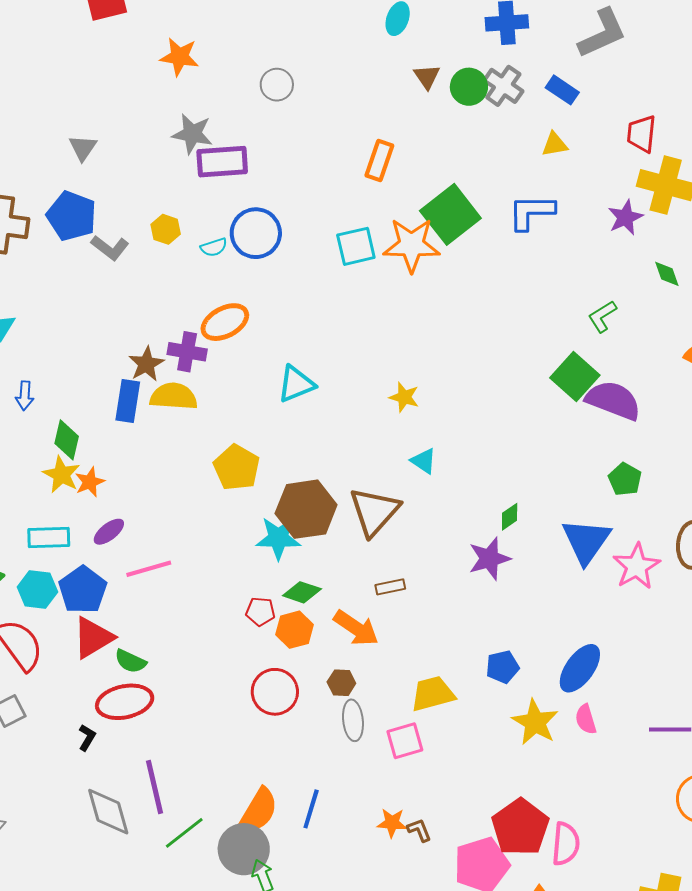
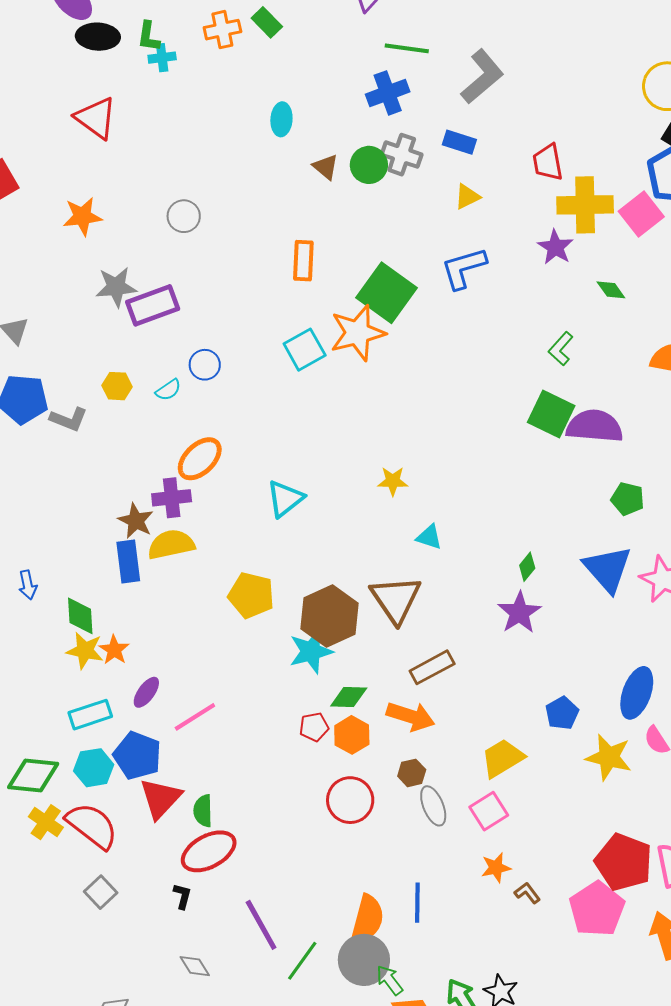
blue circle: (256, 233) -> (205, 365), size x0.6
brown rectangle: (390, 587) -> (432, 667), size x1.5
green semicircle: (130, 661) -> (203, 811), turned 80
gray diamond: (108, 812) -> (195, 966), moved, size x0.6
orange star: (392, 823) -> (496, 868), moved

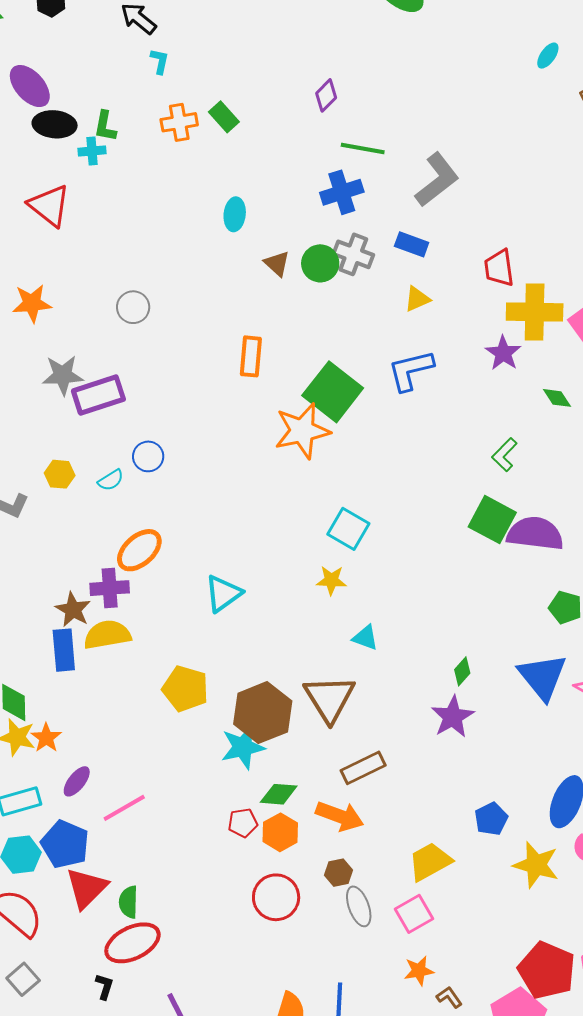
cyan cross: (162, 58) -> (92, 151), moved
cyan square: (305, 350) -> (348, 529), moved, turned -33

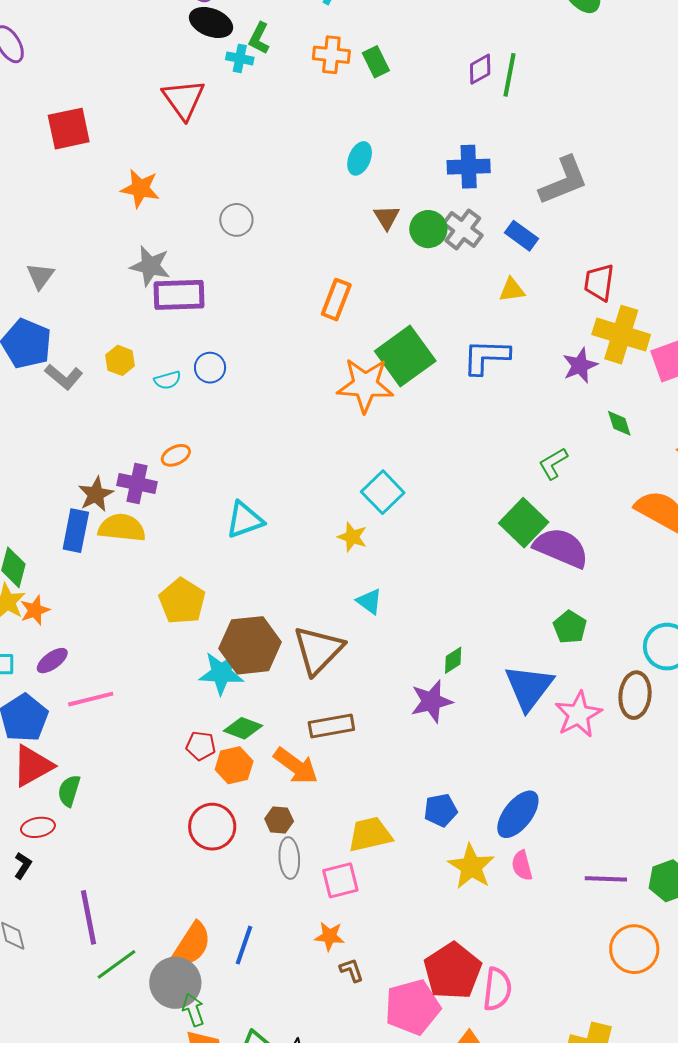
green line: (363, 148) -> (509, 75), moved, turned 75
orange ellipse: (139, 550) -> (176, 455), size x0.6
red ellipse: (132, 943) -> (38, 827), moved, size x0.6

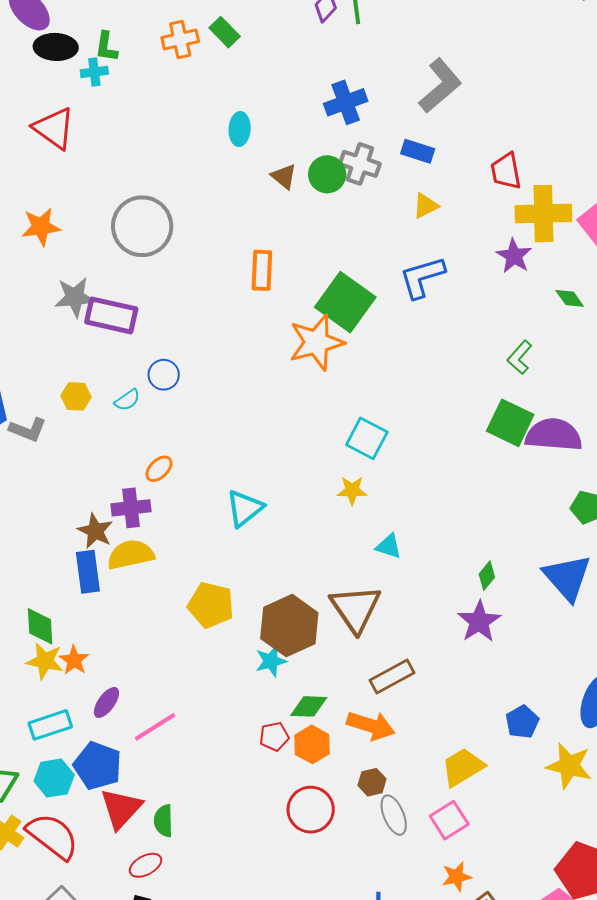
gray circle: (236, 220) -> (142, 226), size x1.8
purple rectangle: (179, 295) -> (111, 315), turned 33
cyan star: (221, 673) -> (271, 661), size x0.7

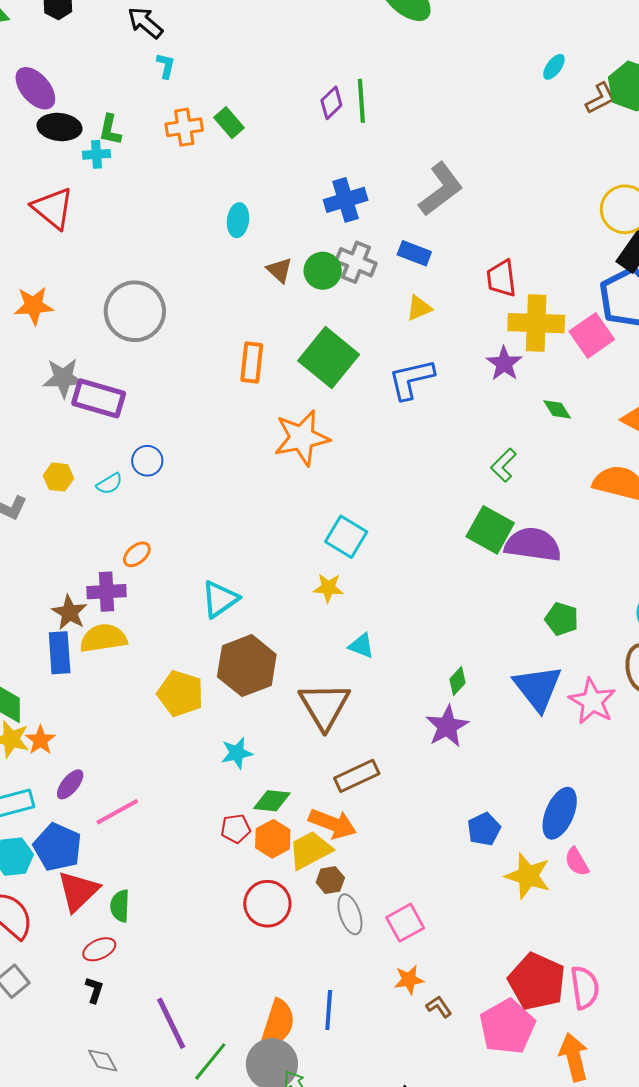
green square: (345, 302) -> (329, 358), moved
brown hexagon: (289, 626) -> (247, 666), moved
yellow trapezoid: (463, 767) -> (310, 850), moved

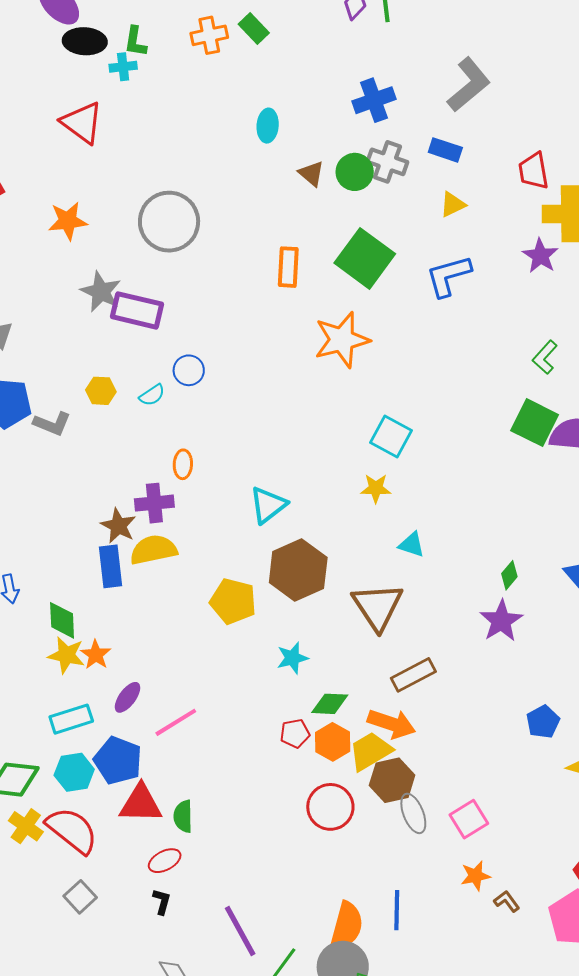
gray star: (63, 378) -> (101, 292), turned 30
orange ellipse: (137, 554) -> (183, 464), turned -44
brown hexagon: (330, 880) -> (392, 780), size x1.6
red triangle: (78, 891) -> (141, 804), turned 48

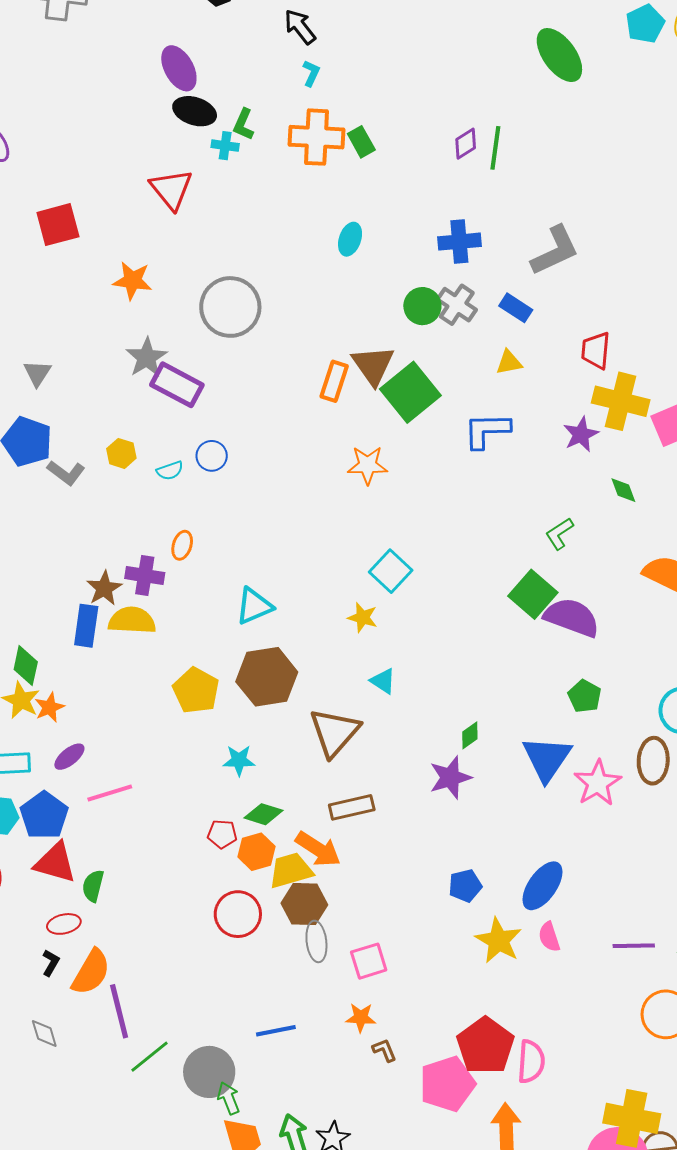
orange cross: (209, 35) -> (317, 137), size x1.5
brown triangle: (311, 173) -> (373, 365), moved, size x1.6
orange star: (342, 340) -> (368, 465), size x0.7
blue line: (397, 910) -> (276, 1031), turned 63
orange semicircle: (347, 926) -> (91, 972), moved

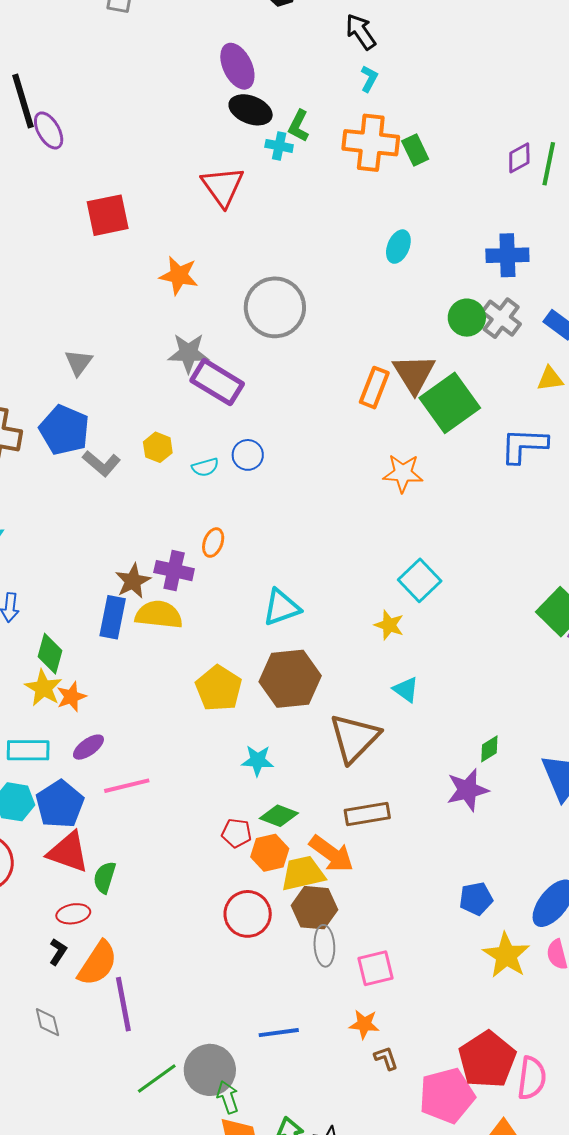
gray star: (147, 358) -> (188, 353), turned 30
green line: (149, 1057) -> (157, 1078), moved

